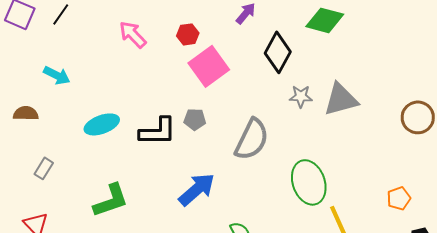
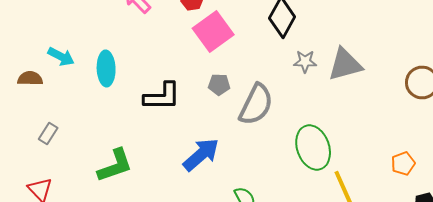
cyan arrow: (57, 75) -> (61, 56), moved
gray pentagon: (195, 119) -> (219, 84), moved
cyan ellipse: (102, 124) -> (106, 68), moved, turned -72

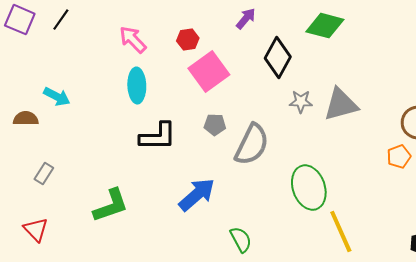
cyan ellipse: (106, 68) -> (137, 86), moved
orange pentagon: (403, 164) -> (399, 157), moved

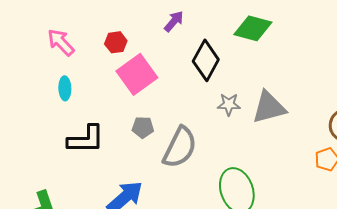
cyan ellipse: (137, 86) -> (65, 88), size x0.7

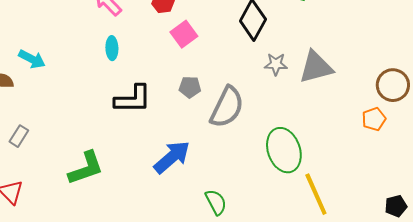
pink square: (137, 74) -> (184, 34), size x0.7

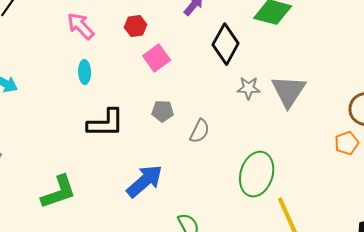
gray triangle: (316, 67) -> (289, 91), turned -42
gray semicircle: (227, 107) -> (200, 131), size x0.6
green ellipse: (284, 150) -> (257, 174), turned 36

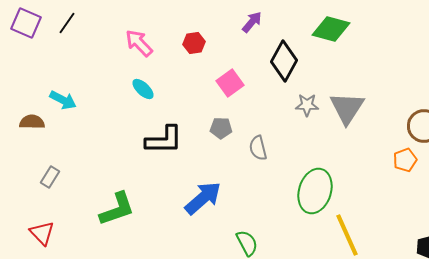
pink square: (157, 58) -> (230, 83), moved
cyan ellipse: (85, 72) -> (143, 89), turned -45
gray semicircle: (200, 131) -> (258, 148), turned 140

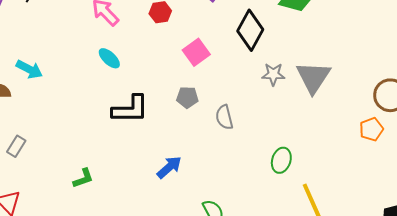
green ellipse: (315, 191) -> (281, 160), size x0.6
blue arrow: (203, 198) -> (169, 167), size x0.7
green L-shape: (117, 209) -> (83, 178), size x0.6

